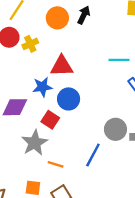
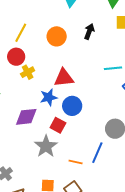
black arrow: (84, 15) -> (89, 31), moved
yellow cross: (30, 44) -> (28, 72), moved
orange line: (56, 164) -> (76, 162), moved

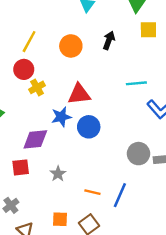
red square: (58, 125) -> (21, 167), moved, turned -35
gray star: (46, 146) -> (58, 174), size x0.6
blue line: (97, 153) -> (120, 195), moved

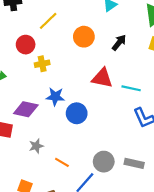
red circle: (24, 69) -> (26, 45), moved
red triangle: (79, 94) -> (102, 78), moved
gray circle: (138, 154) -> (104, 162), moved
orange line: (92, 192) -> (62, 162), moved

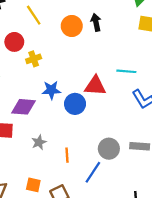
yellow line: (48, 21) -> (34, 15), turned -72
black arrow: (119, 43) -> (96, 22), moved, turned -42
red triangle: (102, 78) -> (95, 86), moved
orange line: (62, 162) -> (67, 155), turned 64

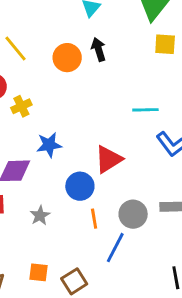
red triangle: (95, 86) -> (108, 159), moved, turned -30
blue circle: (75, 104) -> (80, 186), moved
orange line: (67, 155) -> (94, 219), moved

